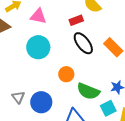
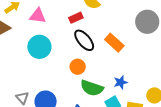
orange circle: (66, 74) -> (78, 67), moved

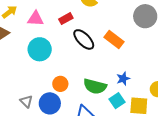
red rectangle: (76, 18) -> (66, 19), moved
orange circle: (78, 67) -> (60, 84), moved

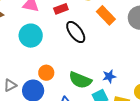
orange rectangle: (114, 39) -> (106, 15), moved
gray triangle: (26, 101) -> (10, 85), turned 40

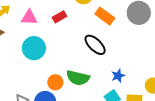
black ellipse: (76, 32) -> (95, 45), moved
green semicircle: (80, 80) -> (78, 78), moved

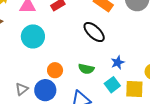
green semicircle: (78, 78) -> (86, 69), moved, size x0.7

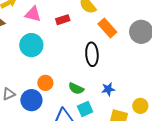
black ellipse: (94, 32) -> (92, 54), turned 30
cyan square: (112, 85) -> (85, 109), moved

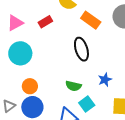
pink triangle: (33, 14) -> (15, 23), turned -30
orange circle: (45, 83) -> (30, 86), moved

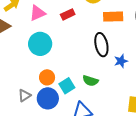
orange rectangle: (91, 20) -> (113, 17), turned -42
blue star: (105, 80) -> (121, 61), moved
cyan square: (87, 104) -> (67, 86), moved

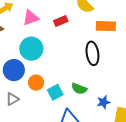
blue star: (121, 61) -> (103, 102), moved
blue circle: (48, 98) -> (14, 70), moved

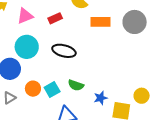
black ellipse: (92, 53) -> (64, 51), moved, turned -65
orange circle: (36, 83) -> (33, 89), moved

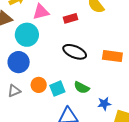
orange rectangle: (100, 22) -> (112, 56), moved
cyan circle: (27, 47) -> (27, 35), moved

